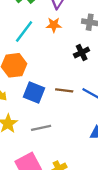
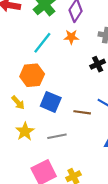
brown line: (64, 90) -> (82, 112), moved

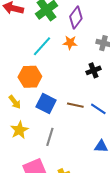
brown line: (82, 112) -> (75, 105), moved
gray line: (57, 136) -> (50, 137), turned -66

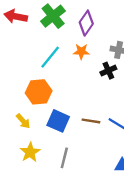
black cross: (93, 70) -> (108, 71), moved

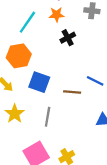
black cross: (108, 71) -> (68, 38), moved
brown line: (91, 121) -> (72, 92), moved

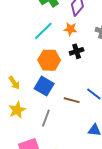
orange hexagon: (19, 56) -> (49, 60), moved

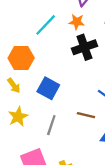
black cross: (77, 51) -> (84, 47), size x1.5
orange hexagon: (49, 60) -> (21, 58), moved
brown line: (72, 100) -> (86, 115), moved

